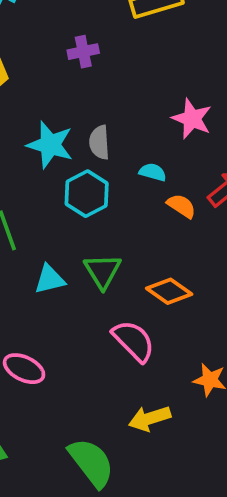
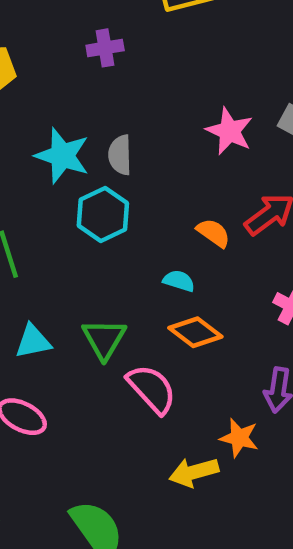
cyan semicircle: (153, 172) -> (179, 281), moved
green triangle: (103, 271) -> (104, 339), moved
cyan triangle: (50, 279) -> (33, 341), moved
yellow arrow: (150, 418) -> (194, 472), moved

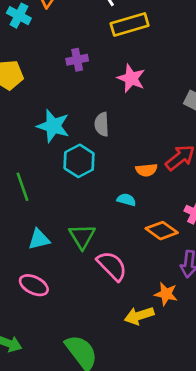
pink star: (229, 131) -> (131, 78), moved
gray semicircle: (120, 155) -> (102, 124), moved
orange semicircle: (213, 233) -> (146, 170), turned 140
orange diamond: (195, 332) -> (162, 231), moved

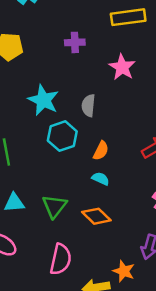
orange semicircle: (146, 170) -> (101, 151), moved, turned -66
orange diamond: (162, 231) -> (96, 216), moved
pink semicircle: (112, 266) -> (61, 259), moved, turned 48

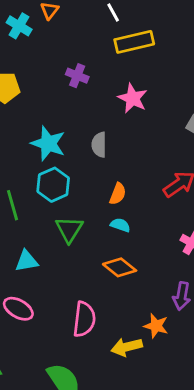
purple cross: (75, 42) -> (77, 76), turned 30
cyan hexagon: (62, 136) -> (53, 185), moved
green triangle: (54, 206) -> (69, 229), moved

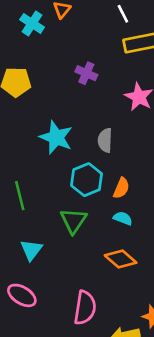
cyan hexagon: (53, 185) -> (87, 180), moved
cyan triangle: (27, 261) -> (31, 250), turned -45

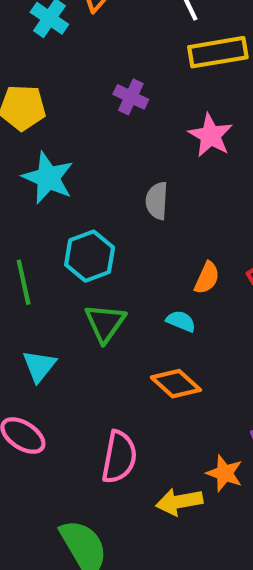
cyan star: (56, 137) -> (48, 178), moved
cyan hexagon: (87, 180) -> (90, 256), moved
orange semicircle: (121, 188) -> (207, 278), moved

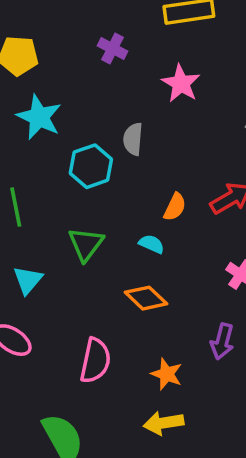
cyan hexagon: (90, 256) -> (91, 166), moved
orange star: (225, 473) -> (167, 374), moved
yellow arrow: (179, 502) -> (164, 423), moved

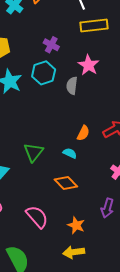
gray semicircle: (133, 139) -> (72, 86), moved
cyan hexagon: (91, 166) -> (44, 73), moved
pink semicircle: (95, 361) -> (37, 217), turned -55

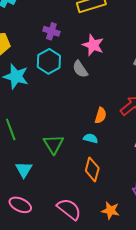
gray semicircle: (72, 86) -> (80, 69), turned -30
orange diamond: (66, 183) -> (92, 169), turned 70

